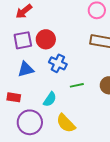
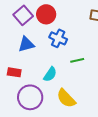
purple square: (23, 40) -> (23, 15), turned -30

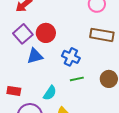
blue cross: (58, 38) -> (71, 57), moved
blue triangle: (26, 44) -> (35, 56), moved

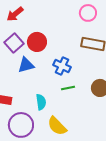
cyan semicircle: (50, 93) -> (41, 102), turned -42

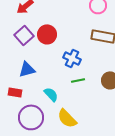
blue triangle: (26, 65) -> (27, 69), moved
cyan semicircle: (41, 102) -> (51, 94), turned -35

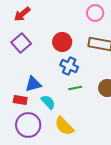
red circle: (47, 34) -> (62, 42), moved
blue triangle: (27, 69) -> (33, 84), moved
red rectangle: (15, 92) -> (20, 100), moved

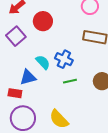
red circle: (62, 42) -> (43, 21), moved
cyan semicircle: (48, 102) -> (43, 62), moved

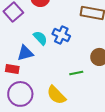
green line: (70, 81) -> (76, 73), moved

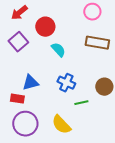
blue cross: (61, 35) -> (66, 83), moved
cyan semicircle: (40, 38) -> (58, 50), moved

